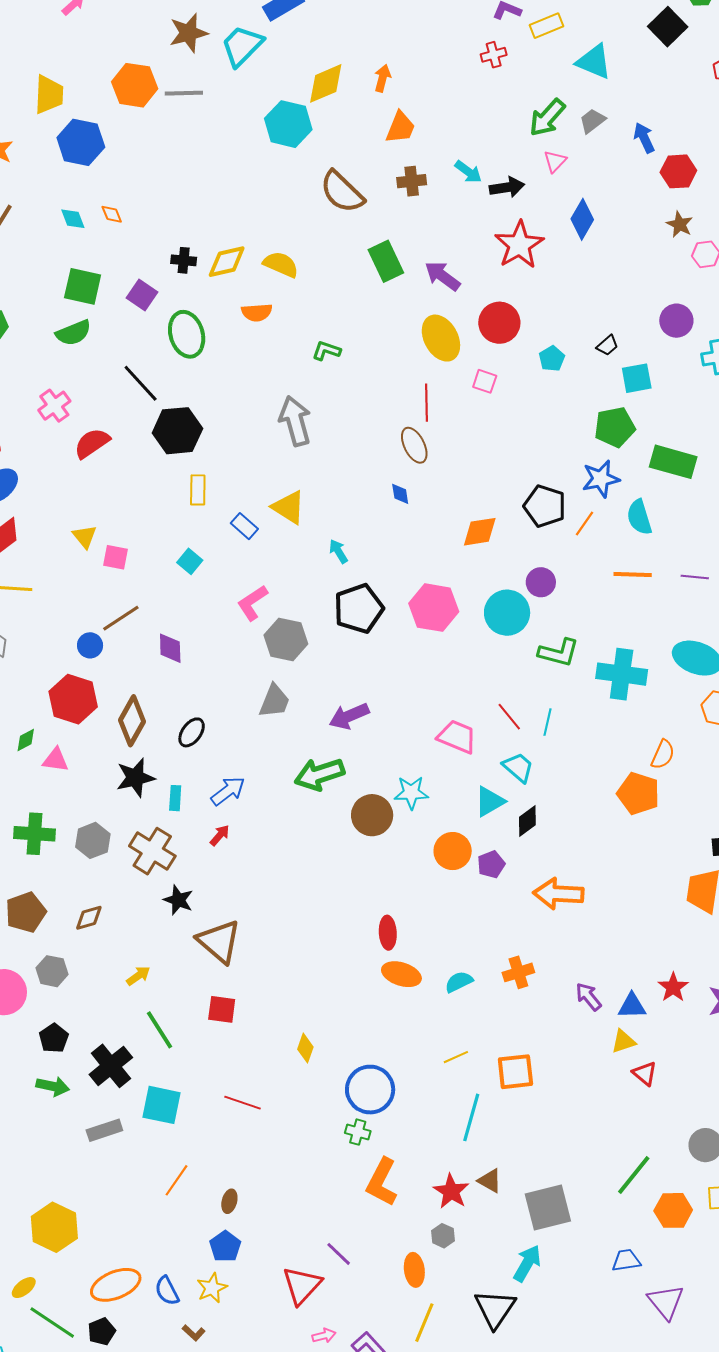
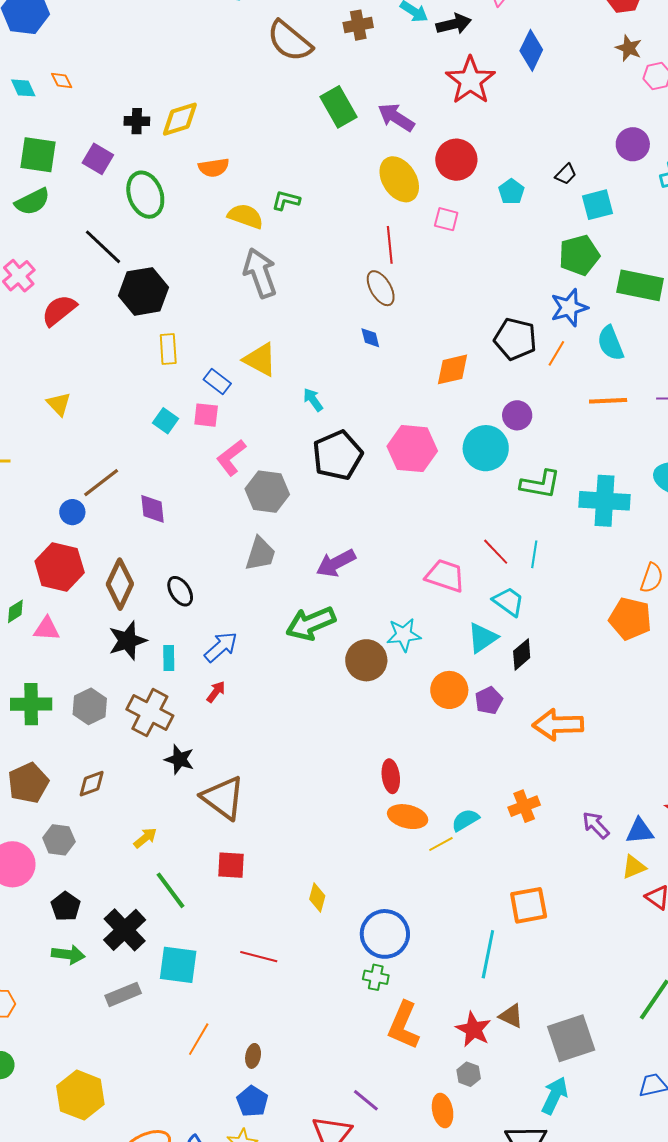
yellow semicircle: (281, 264) -> (245, 216), moved
pink square: (115, 557) -> (206, 415), moved
black ellipse: (192, 732) -> (180, 591), turned -64
yellow line: (456, 1057) -> (441, 844), moved

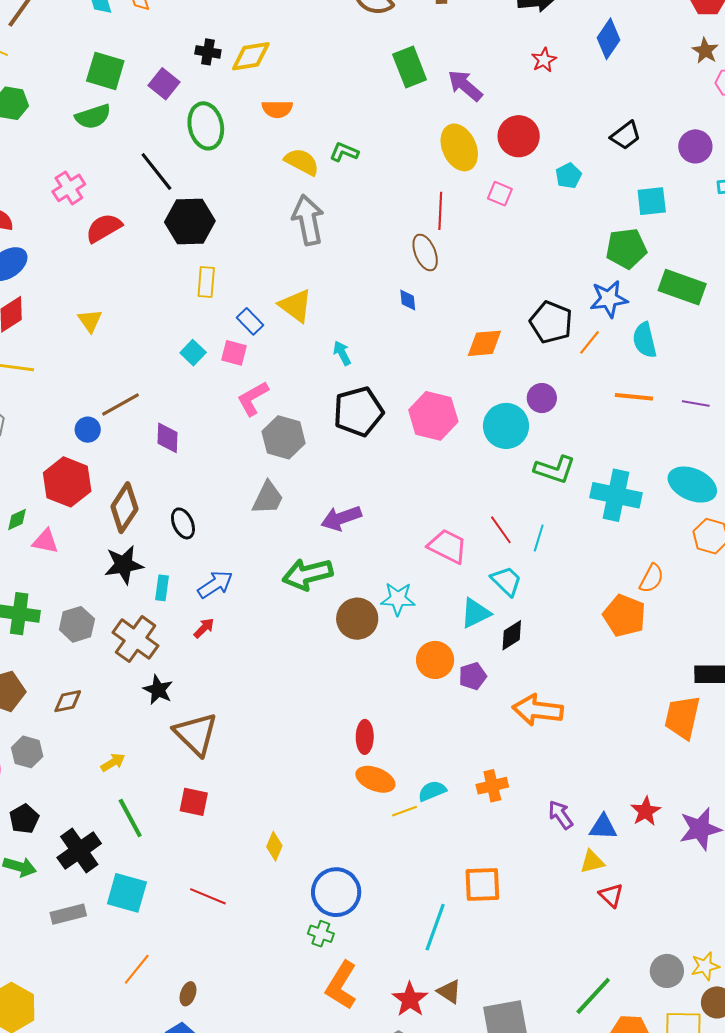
red star: (470, 80) -> (544, 60), size x0.5
black trapezoid: (566, 174) -> (626, 135), moved, size x1.4

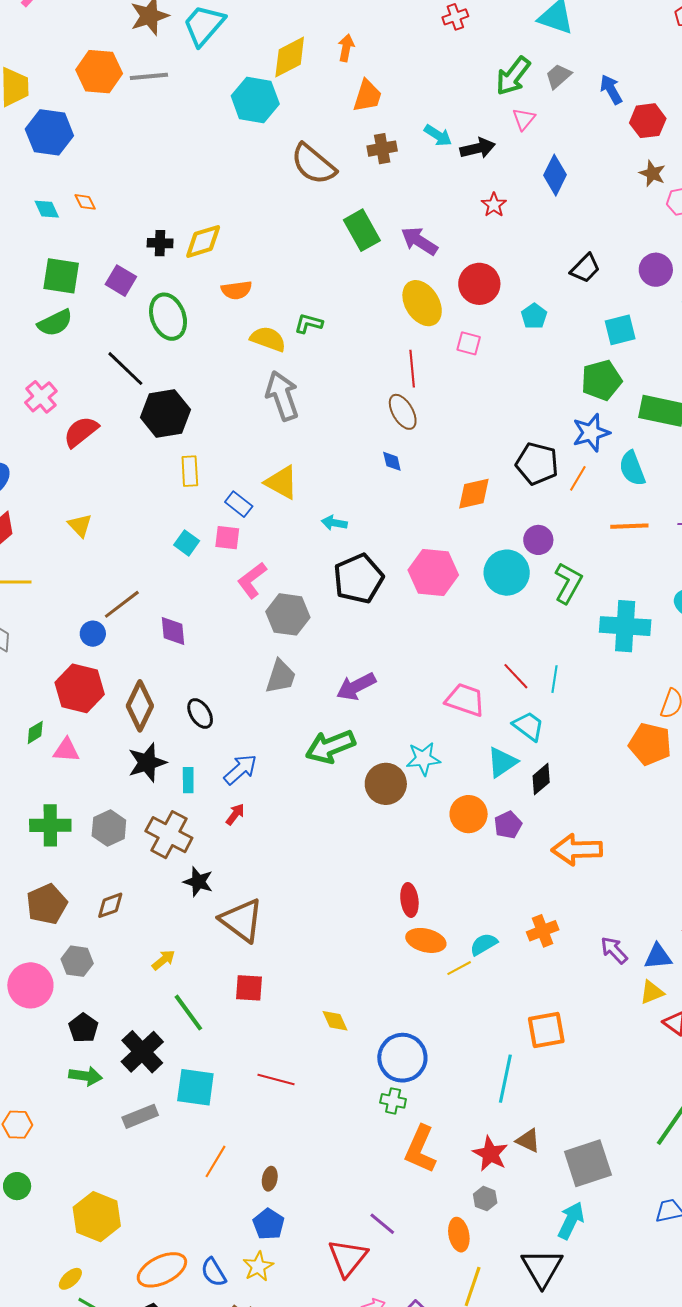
cyan arrow: (342, 353) -> (334, 523), turned -45
green L-shape: (555, 469) -> (568, 583), moved, turned -72
yellow diamond: (274, 846) -> (335, 1021), turned -40

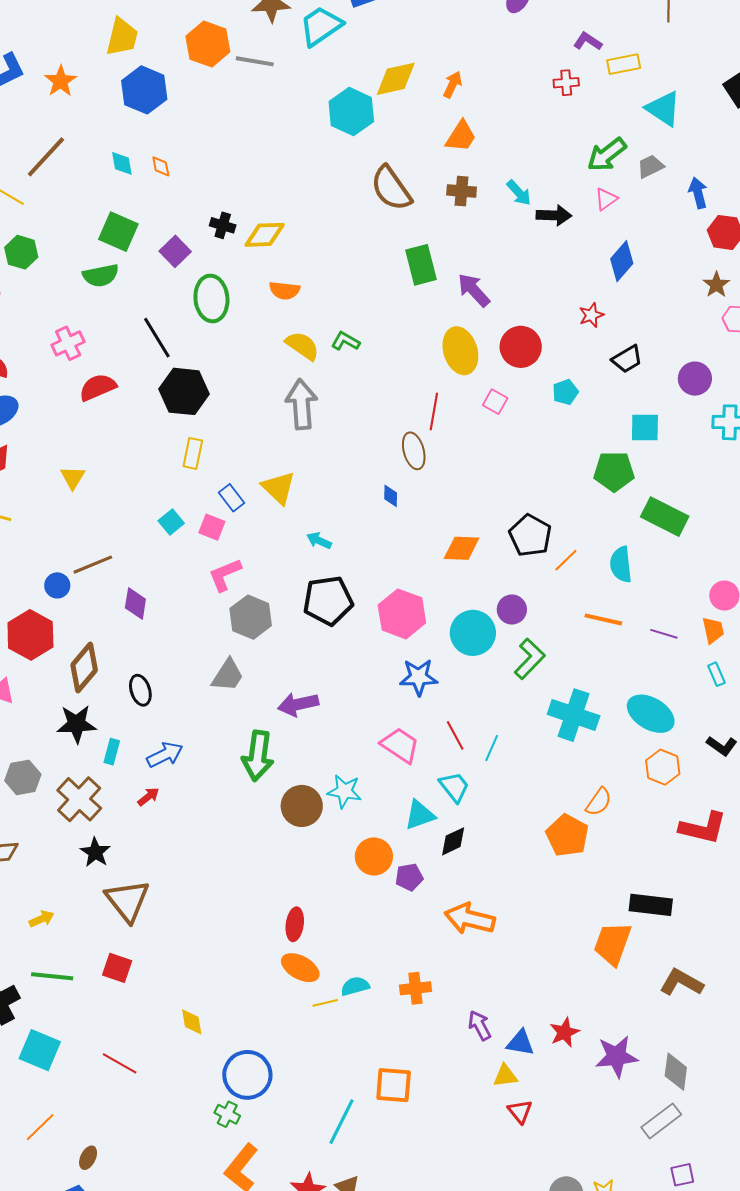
red star: (494, 205) -> (591, 315), moved
blue star: (591, 433) -> (419, 677), moved
green arrow: (330, 747) -> (258, 756), turned -75
green line: (188, 1013) -> (52, 976), turned -63

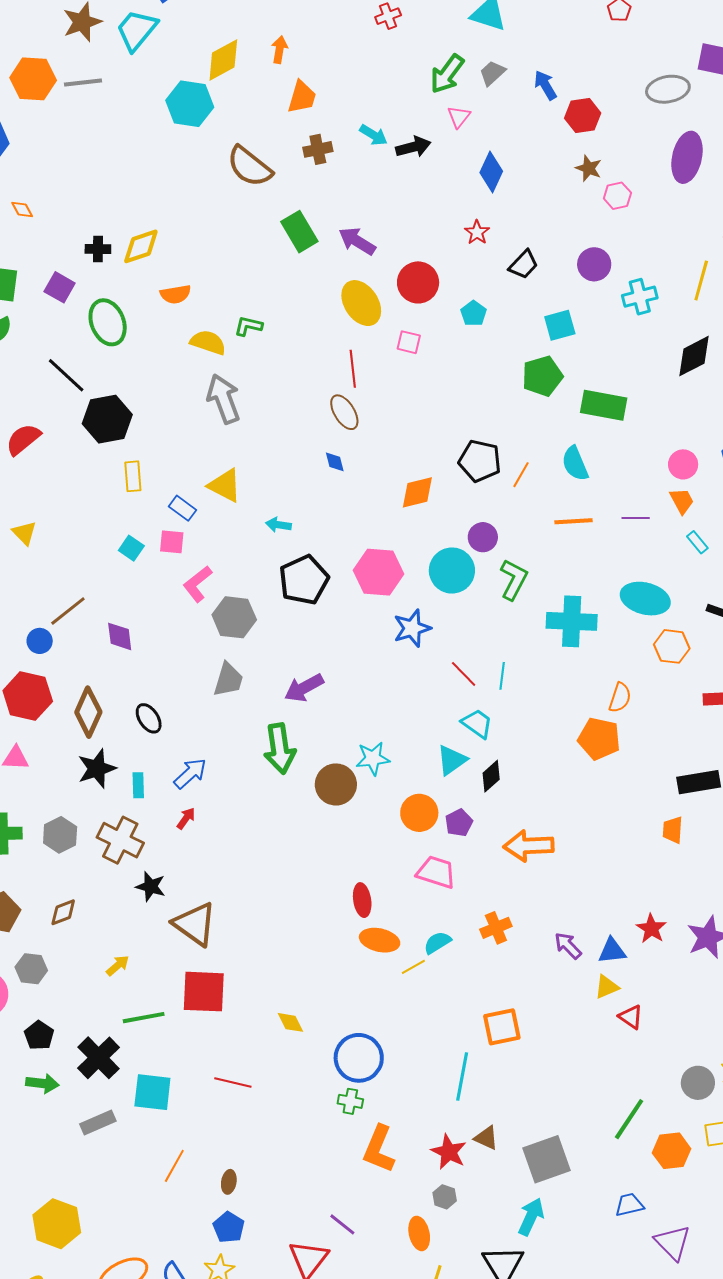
pink trapezoid: (400, 745) -> (436, 872), moved
orange trapezoid: (612, 944) -> (673, 830), size x0.6
red square: (117, 968) -> (204, 992), size x1.6

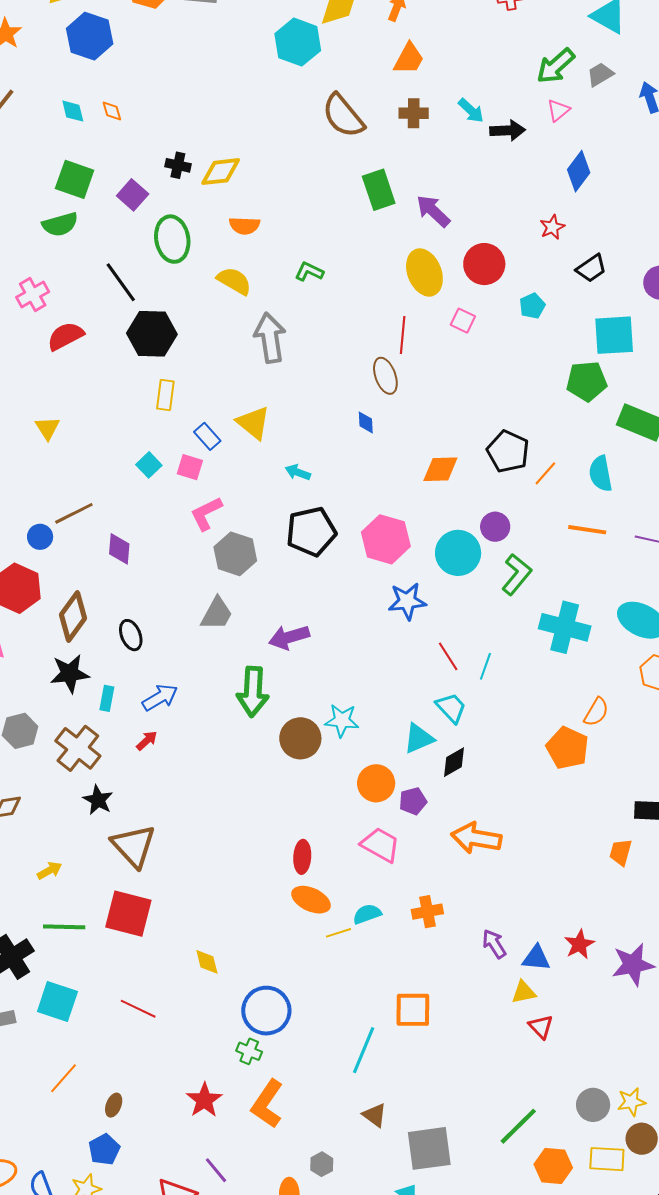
cyan square: (560, 325) -> (614, 335), size x1.4
yellow semicircle: (208, 342) -> (234, 281), moved
red star: (449, 1152) -> (204, 1100), moved

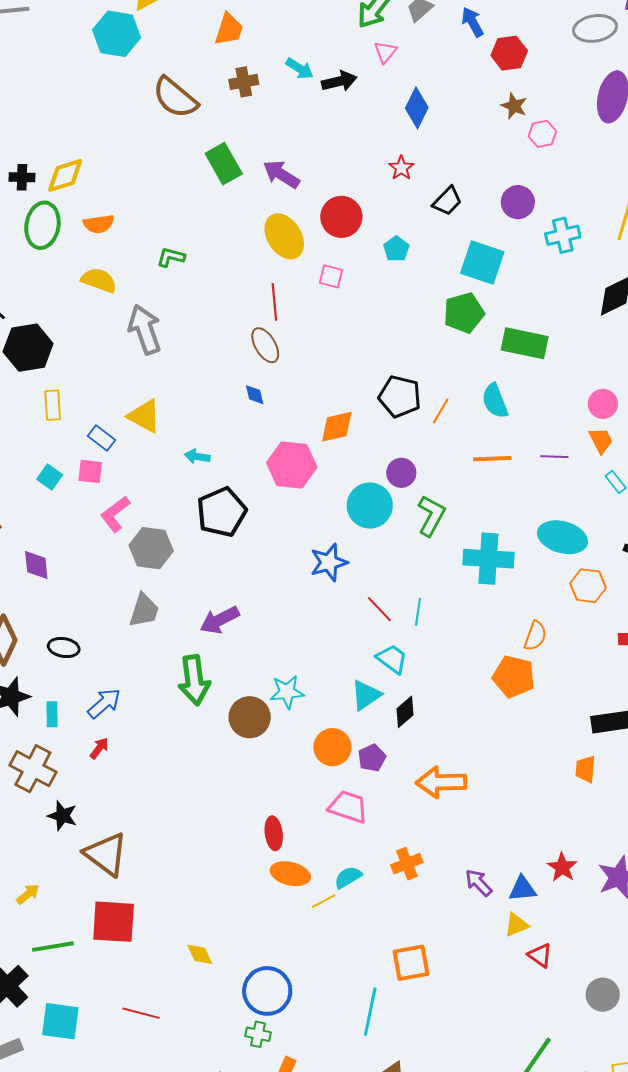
green ellipse: (172, 239) -> (42, 225), moved, turned 30
cyan square: (614, 335) -> (482, 262), turned 33
pink hexagon: (386, 539) -> (292, 465), moved
black ellipse: (131, 635) -> (64, 648), turned -48
gray circle: (593, 1105) -> (603, 995), moved

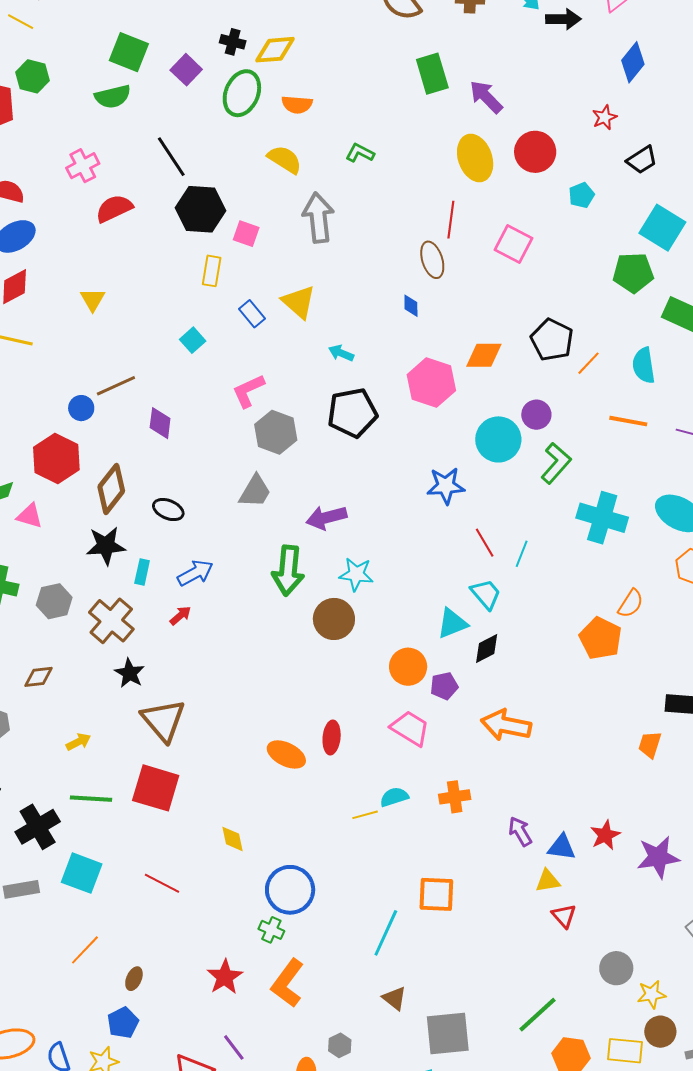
pink square: (331, 276) -> (514, 244), moved, size x1.5
pink square: (90, 471) -> (246, 234), moved
cyan star: (287, 692) -> (356, 574), moved
orange ellipse: (290, 874) -> (286, 754), moved

